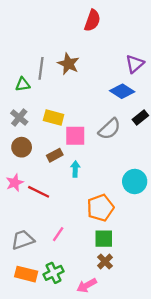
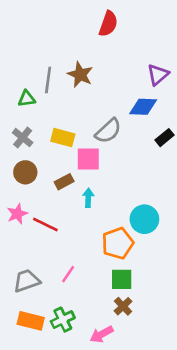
blue diamond: (122, 91) -> (143, 107), turned -30
gray semicircle: (110, 129) -> (108, 131), moved
cyan circle: (135, 181) -> (144, 219), moved

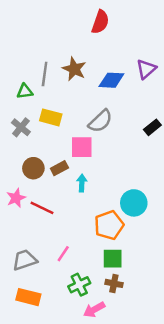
blue diamond: (143, 107) -> (111, 80), moved
yellow rectangle: (63, 138) -> (51, 117), moved
brown circle: (25, 172) -> (33, 168), moved
brown cross: (123, 306) -> (114, 283), turned -35
green cross: (63, 320) -> (79, 285), moved

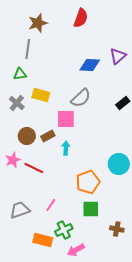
brown star: (74, 69) -> (38, 23), moved, turned 30
gray line: (45, 74) -> (28, 49), moved
cyan circle: (134, 203) -> (119, 164), moved
brown cross: (114, 283) -> (117, 229), moved
orange rectangle: (28, 297) -> (43, 240), moved

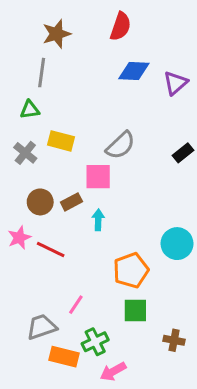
blue diamond: (90, 65) -> (134, 71), moved
gray trapezoid: (20, 210) -> (42, 327), moved

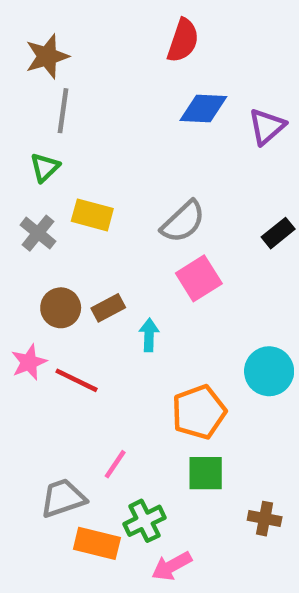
brown star: (57, 34) -> (47, 56), moved
green triangle: (30, 110) -> (45, 167), turned -36
pink square: (98, 177) -> (199, 278), moved, turned -32

